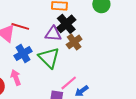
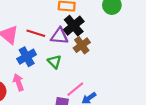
red line: (20, 26) -> (36, 33), moved
green triangle: (49, 58) -> (54, 62), size x0.6

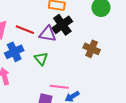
brown cross: (82, 45) -> (92, 49), moved, turned -35
pink line: (75, 89) -> (59, 87), turned 42

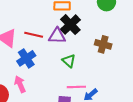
green triangle: (41, 59) -> (69, 61), moved

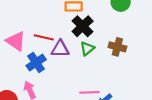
purple triangle: (57, 36) -> (60, 49), moved
green triangle: (69, 61) -> (87, 49), moved, turned 40

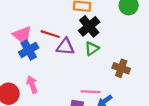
brown cross: (117, 47) -> (121, 68), moved
blue cross: (36, 63) -> (29, 50), moved

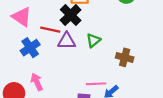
black cross: (89, 26) -> (71, 15), moved
pink triangle: (22, 35) -> (22, 17), moved

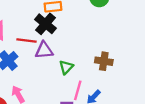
green triangle: (93, 40) -> (66, 67), moved
pink line: (96, 84) -> (78, 90), turned -66

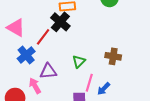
red line: (27, 41) -> (43, 37), turned -60
purple triangle: (44, 50) -> (48, 71), moved

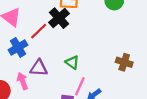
brown cross: (113, 56) -> (124, 62), moved
green triangle: (79, 61) -> (72, 62), turned -48

